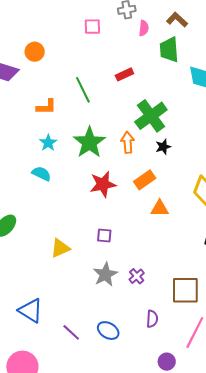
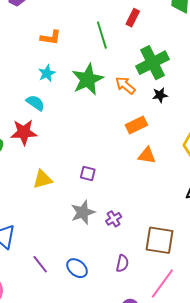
red rectangle: (124, 74) -> (133, 18), turned -48
green line: (83, 90) -> (102, 35), moved
orange arrow: (128, 142) -> (125, 85), turned -55
red star: (103, 184) -> (24, 132), moved

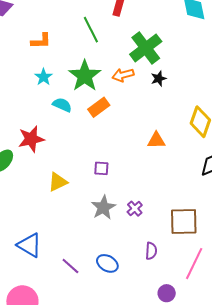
orange arrow: (125, 85) -> (123, 75), turned -45
cyan semicircle: (35, 103) -> (62, 105), moved
orange rectangle: (136, 125) -> (99, 107), moved

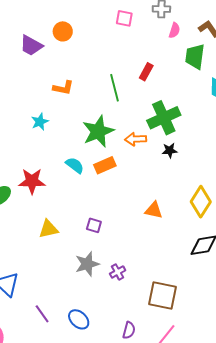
cyan star: (44, 77) -> (40, 122), moved
cyan semicircle: (62, 105) -> (75, 165), moved
purple semicircle: (151, 251) -> (129, 330), moved

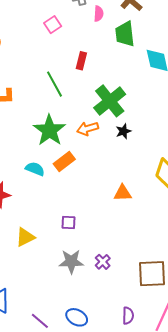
pink square: (124, 18) -> (53, 25), moved, turned -30
gray star: (87, 264) -> (71, 262), turned 30

